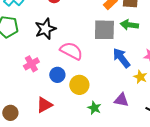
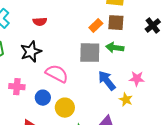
pink cross: (31, 64) -> (17, 87), turned 35

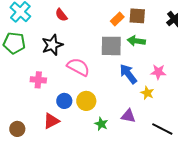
red semicircle: (40, 22) -> (61, 15), turned 56
blue circle: (43, 98) -> (64, 101), moved

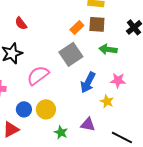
green arrow: (136, 41) -> (108, 49), moved
gray square: (111, 46) -> (71, 54), turned -35
pink semicircle: (78, 67) -> (38, 75), turned -65
blue arrow: (128, 74) -> (88, 82), turned -115

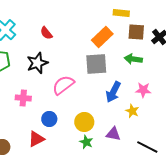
brown square: (97, 24) -> (136, 32), moved
orange rectangle: (77, 27) -> (102, 37), size x1.5
gray square: (71, 54) -> (96, 64), turned 30
yellow circle: (46, 109) -> (84, 122), moved

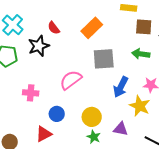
orange rectangle: (102, 37) -> (92, 28), moved
black star: (37, 63) -> (39, 46), moved
yellow star: (132, 111) -> (140, 106), size x1.5

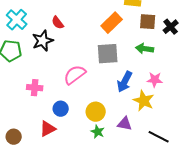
orange rectangle: (92, 28) -> (112, 23), moved

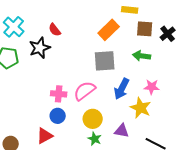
pink semicircle: (75, 75) -> (85, 91), moved
pink cross: (35, 88) -> (59, 94), moved

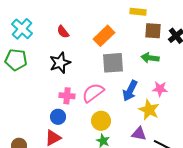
orange rectangle: (109, 30) -> (104, 36), moved
black star: (40, 48) -> (60, 63), moved
blue circle: (58, 116) -> (58, 117), moved
purple triangle: (122, 131) -> (139, 134), moved

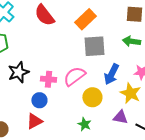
red semicircle: (63, 32) -> (44, 15), size x1.6
black star: (60, 63) -> (18, 72), moved
yellow circle: (101, 121) -> (92, 97), moved

